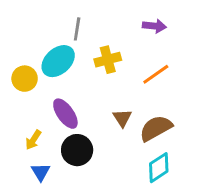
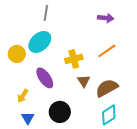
gray line: (77, 29) -> (46, 13), moved
yellow cross: (108, 60) -> (74, 59), moved
black circle: (77, 150) -> (60, 112), moved

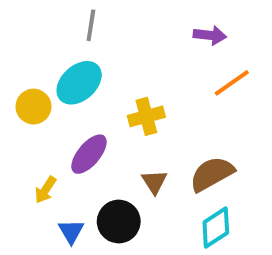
orange line: (107, 51) -> (232, 83), moved
purple ellipse: (45, 78) -> (89, 154), turned 75
brown triangle: (84, 81) -> (154, 182), moved
blue triangle: (28, 118) -> (71, 231), moved

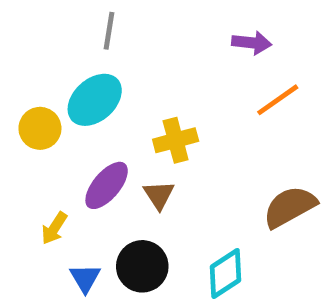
brown semicircle: (212, 174) -> (290, 207), moved
brown triangle: (154, 182) -> (159, 195), moved
cyan diamond: (216, 227) -> (226, 273), moved

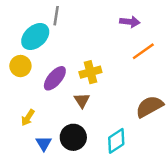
cyan ellipse: (95, 100) -> (35, 37), moved
purple ellipse: (107, 185) -> (55, 78), moved

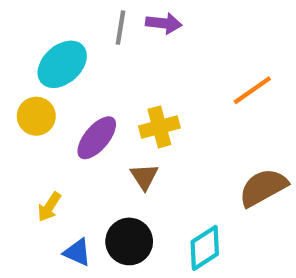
gray line: (56, 16) -> (121, 28), moved
purple arrow: (130, 22) -> (164, 23), moved
blue triangle: (44, 143) -> (77, 252), turned -35

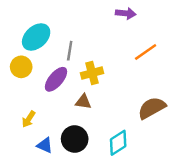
purple arrow: (164, 23) -> (126, 13), moved
gray line: (121, 28) -> (70, 51), moved
brown triangle: (144, 177) -> (83, 102), turned -49

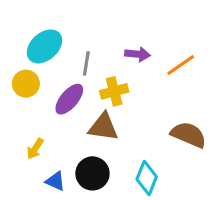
purple arrow: (126, 13) -> (137, 54), moved
brown triangle: (83, 102) -> (103, 127), size x1.5
brown semicircle: (152, 108) -> (189, 135), turned 52
cyan diamond: (118, 143) -> (147, 178), turned -35

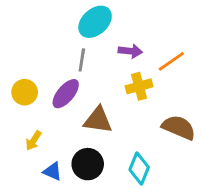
cyan ellipse: (44, 46) -> (95, 22), moved
yellow circle: (26, 84) -> (25, 92), moved
yellow cross: (114, 91) -> (139, 86), moved

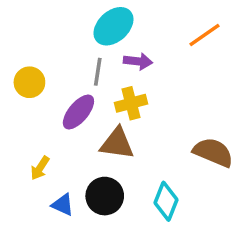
purple arrow: (130, 51) -> (138, 61), moved
orange line: (171, 61) -> (204, 35), moved
yellow cross: (139, 86) -> (131, 103), moved
yellow circle: (25, 92) -> (29, 82), moved

